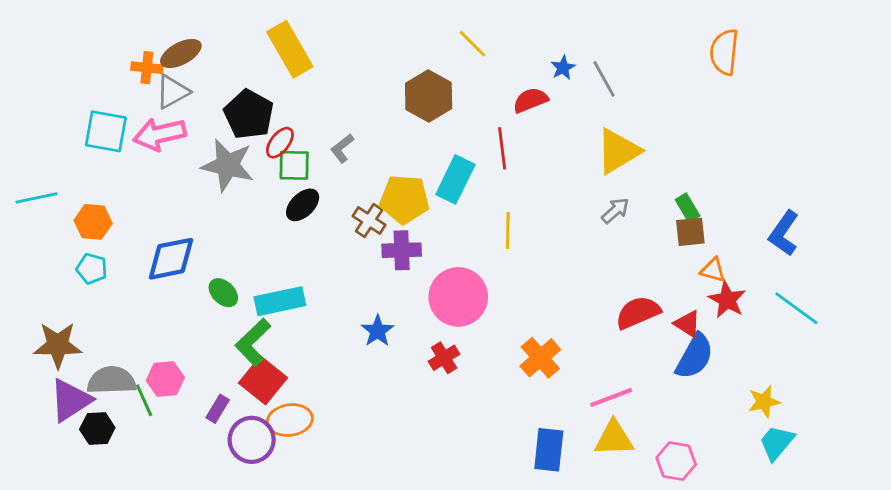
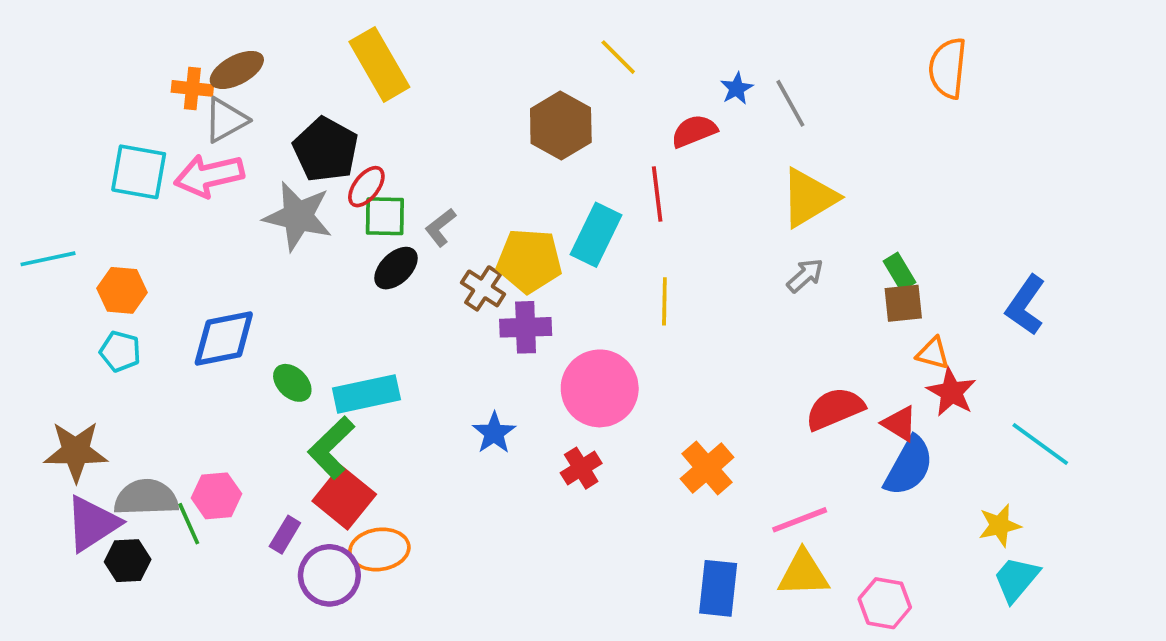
gray L-shape: (342, 148) -> (440, 227), moved
cyan line: (796, 308) -> (1040, 444), moved

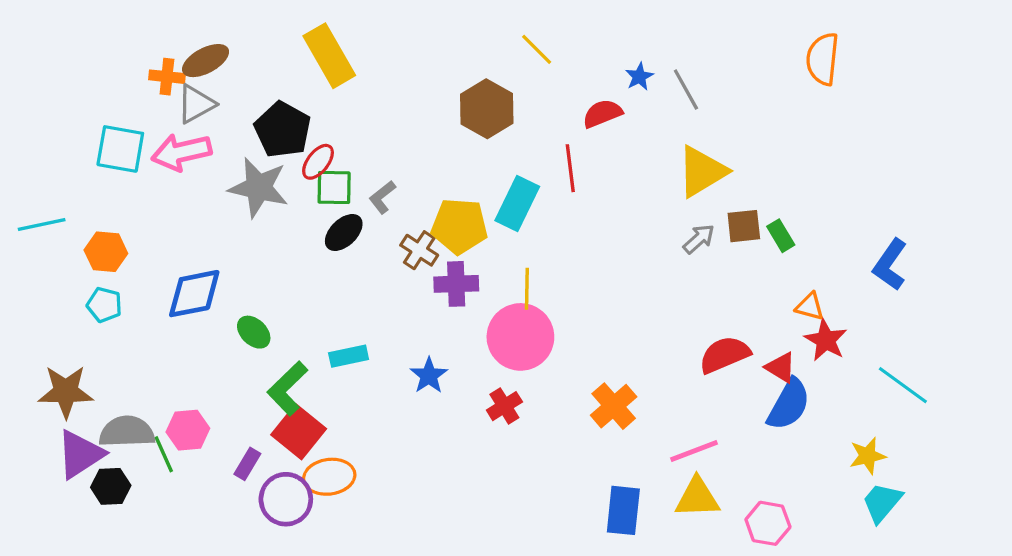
yellow line: (664, 301) -> (527, 289), moved
brown square: (903, 303) -> (744, 226), moved
cyan rectangle: (366, 394) -> (349, 356), moved, size x0.7

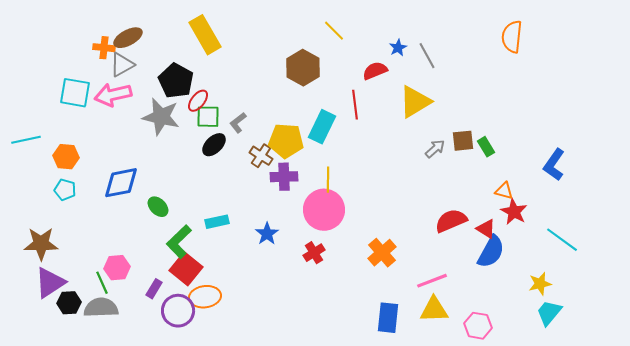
yellow triangle: (702, 171) -> (415, 102), moved
gray semicircle: (127, 432) -> (101, 308), moved

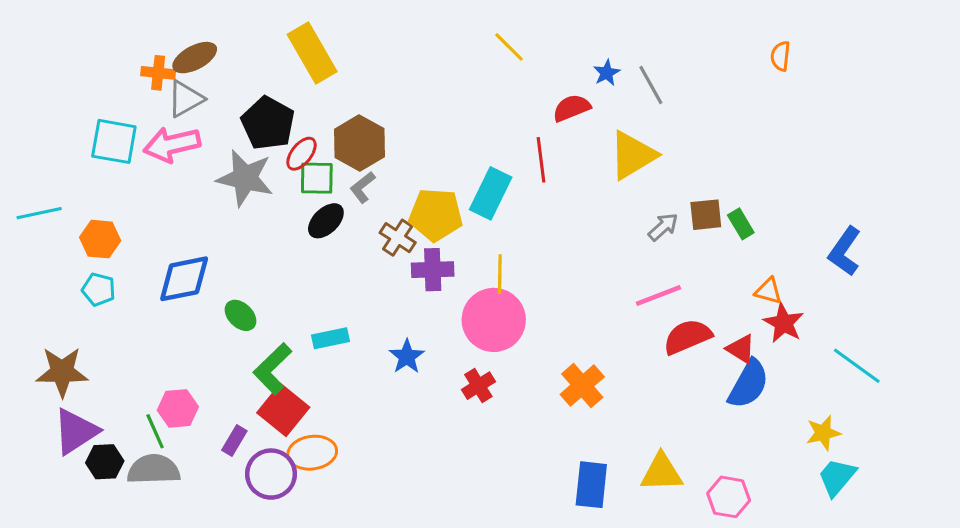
orange semicircle: (512, 37) -> (781, 56), size x0.6
brown hexagon: (303, 68) -> (359, 143), moved
pink line: (432, 281) -> (658, 296), moved

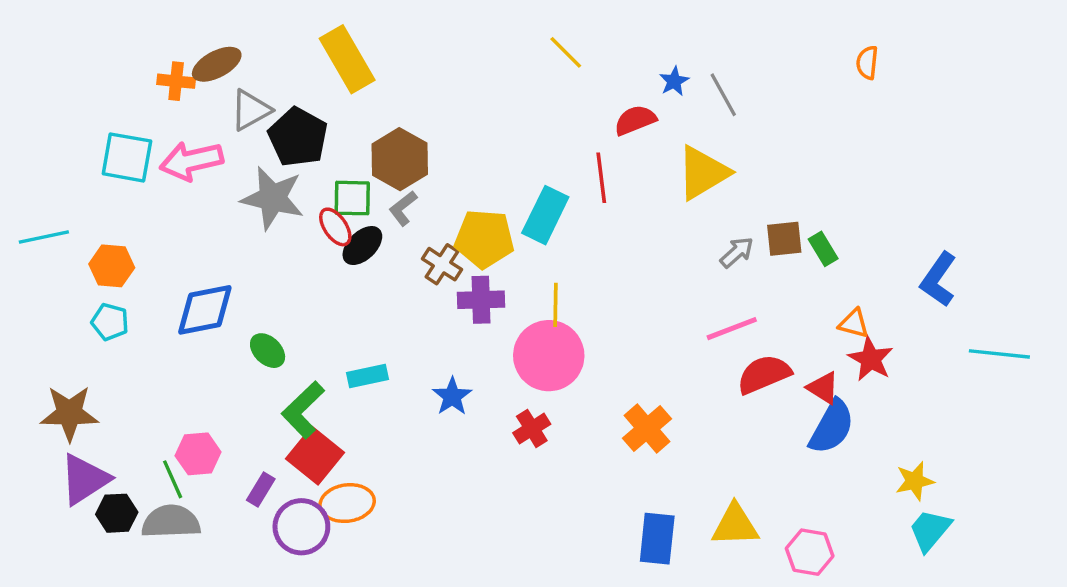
gray triangle: (186, 99) -> (251, 110), moved
red ellipse: (302, 154) -> (335, 227), moved, turned -72
cyan line: (857, 366) -> (999, 354), moved, turned -30

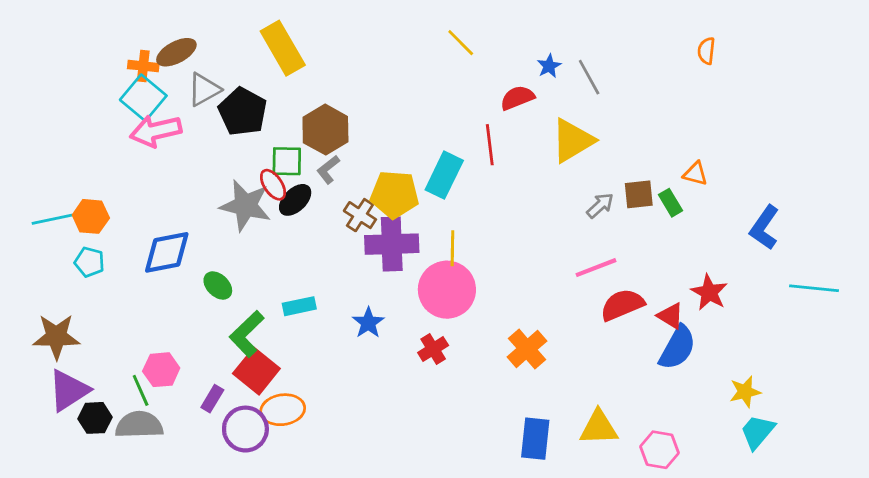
cyan square: (127, 157) -> (143, 98), moved, turned 30
gray star: (273, 198) -> (245, 205), moved
cyan line: (44, 237) -> (52, 219), moved
purple cross: (481, 300) -> (392, 244), size x1.4
orange triangle: (854, 323) -> (695, 174), moved

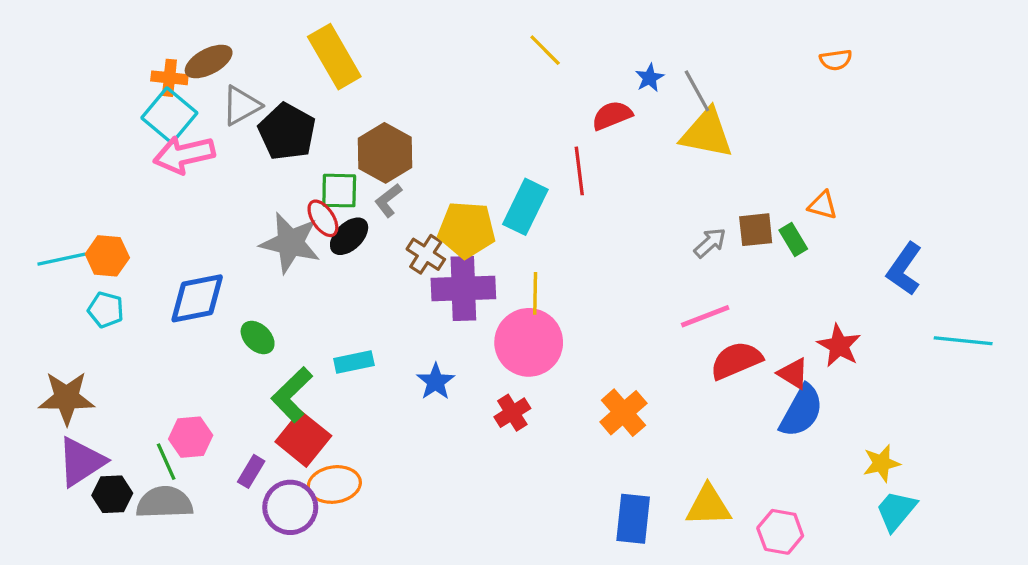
orange semicircle: (706, 51) -> (836, 60), turned -104
yellow triangle: (573, 141) -> (707, 133), moved, turned 42

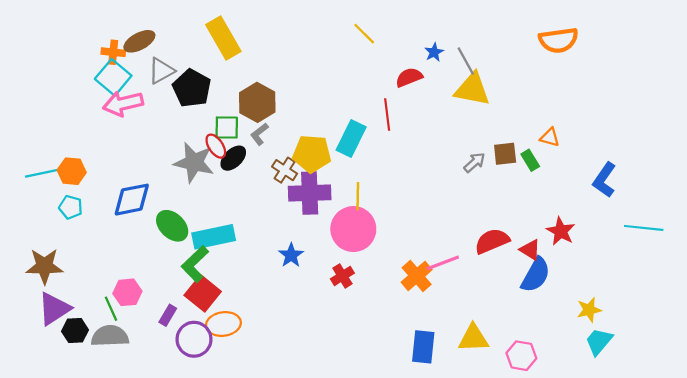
orange semicircle: (836, 60) -> (559, 40), size x1.8
pink line: (705, 316) -> (443, 263), moved
green ellipse: (258, 338) -> (172, 226), size x1.4
cyan rectangle: (354, 362) -> (214, 237), moved, size x1.6

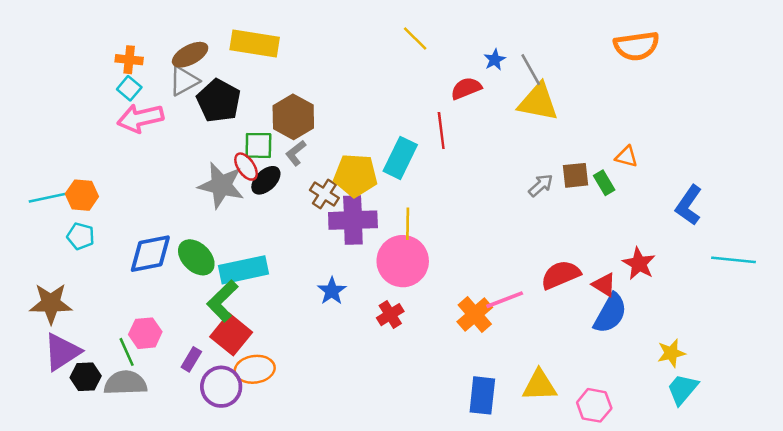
yellow rectangle: (223, 38) -> (255, 44), turned -51
brown ellipse: (139, 41) -> (190, 55), moved
cyan square: (113, 77) -> (129, 88), size x0.6
blue diamond: (132, 200) -> (150, 254), moved

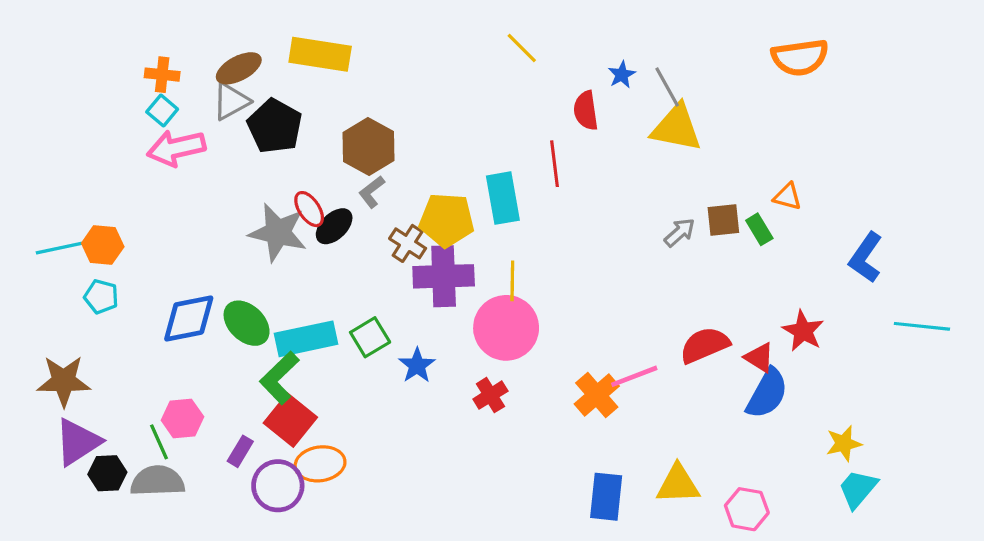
red semicircle: (466, 88) -> (586, 111), turned -76
green square: (258, 145) -> (370, 337), moved, turned -32
cyan rectangle: (400, 158) -> (503, 198), turned -36

